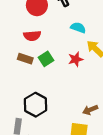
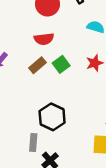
brown rectangle: (25, 59) -> (38, 65), turned -56

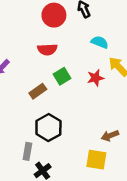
brown rectangle: (38, 65) -> (38, 91), moved

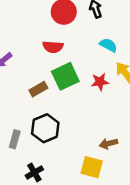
green square: (62, 76) -> (65, 76), size x1.5
gray rectangle: (27, 151) -> (15, 139), moved

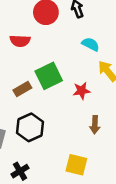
red semicircle: (53, 47) -> (20, 41), moved
red star: (100, 82) -> (81, 91), moved
brown arrow: (108, 144) -> (95, 125), moved, turned -72

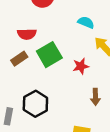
red semicircle: (20, 41) -> (27, 34), moved
brown rectangle: (22, 89) -> (19, 59), moved

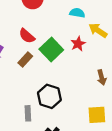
red semicircle: (27, 34) -> (27, 36), turned 56
red star: (81, 66) -> (78, 44), moved

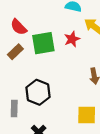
green square: (51, 49) -> (43, 43), turned 30

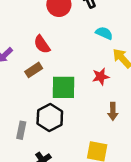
red star: (72, 39) -> (101, 77), moved
green square: (43, 43) -> (63, 87), moved

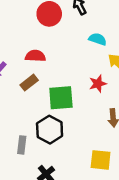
red semicircle: (42, 44) -> (35, 56), turned 132

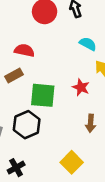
red star: (98, 84) -> (81, 87), turned 30
yellow square: (101, 160) -> (72, 162), turned 30

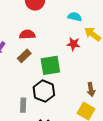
red star: (81, 87) -> (73, 44), moved
brown arrow: (91, 123) -> (91, 89), moved

